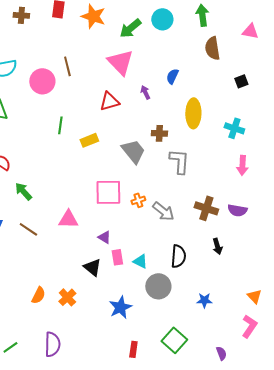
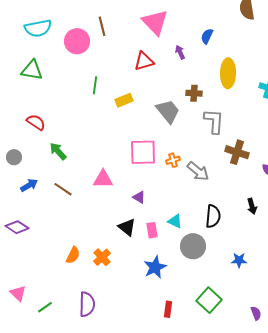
brown cross: (206, 208) -> (237, 152), moved
pink rectangle: (117, 257) -> (152, 230), moved

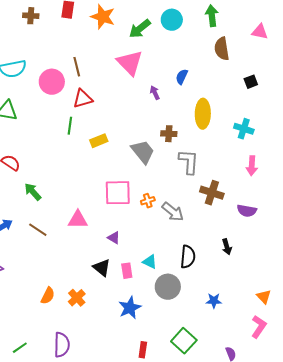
red triangle: (144, 61) -> (83, 99), moved

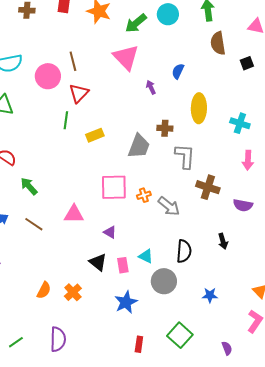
black square: (251, 82) -> (247, 63), moved
red triangle: (83, 99) -> (79, 93), turned -30
gray trapezoid: (143, 152) -> (139, 146), turned 60

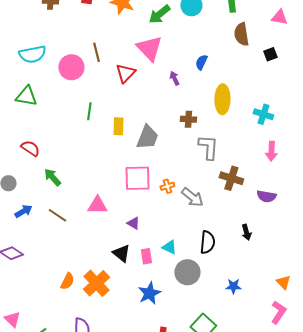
red triangle: (79, 93) -> (125, 73), moved
yellow rectangle: (95, 135) -> (118, 126), turned -66
gray trapezoid: (139, 146) -> (147, 137), moved
orange cross: (73, 292) -> (96, 283), size x1.5

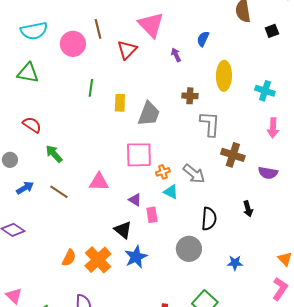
orange cross: (167, 186) -> (163, 172), moved
cyan triangle: (169, 247) -> (171, 192), moved
pink rectangle: (146, 256) -> (152, 215), moved
blue star: (149, 293) -> (136, 257), moved

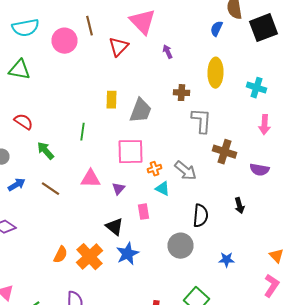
black square: (272, 31) -> (264, 28), size x2.0
blue semicircle: (203, 39) -> (216, 29), moved
green line: (91, 88) -> (82, 132), moved
purple triangle: (135, 200) -> (118, 189), moved, turned 40

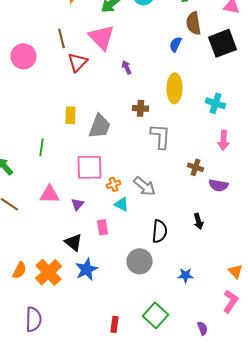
brown line: (90, 26) -> (62, 38), moved
brown cross: (224, 152) -> (196, 167), moved, size x0.7

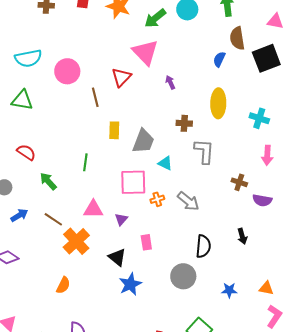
brown line: (62, 38) -> (95, 97), moved
cyan triangle: (122, 204) -> (165, 163), moved
orange triangle: (236, 271) -> (266, 288), moved, turned -35
orange cross: (48, 272) -> (76, 241), moved

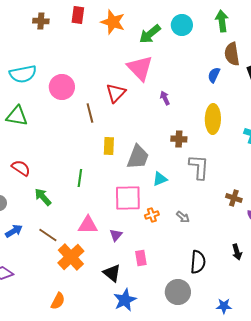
cyan triangle: (165, 163) -> (160, 179), turned -49
gray arrow: (188, 201) -> (183, 217), size x0.6

